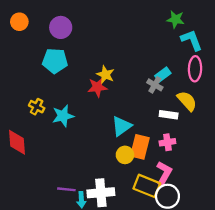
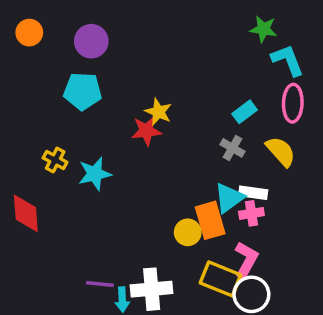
gray cross: (155, 85) -> (232, 148), moved
white rectangle: (169, 115) -> (253, 193), moved
cyan triangle: (122, 126) -> (229, 198), moved
orange rectangle: (140, 147) -> (210, 220), turned -30

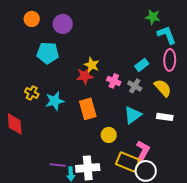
orange circle: (29, 33) -> (32, 19), moved
purple circle: (91, 41) -> (63, 24), moved
white rectangle: (253, 193) -> (165, 117), moved
pink cross: (251, 213) -> (114, 81), moved, turned 32
orange rectangle: (210, 220) -> (88, 109), moved

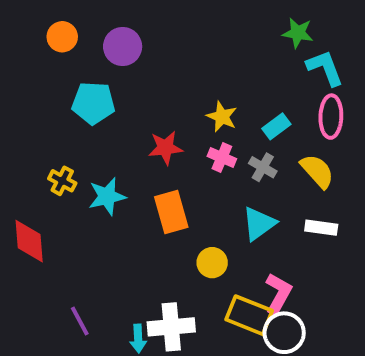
yellow star: (92, 65) -> (222, 117), moved
purple line: (58, 165) -> (80, 321), moved, turned 56

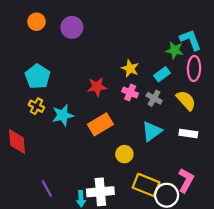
green star: (298, 33) -> (175, 50), moved
cyan pentagon: (93, 103) -> (38, 76), moved, turned 30
orange rectangle: (171, 212) -> (100, 124), turned 75
pink L-shape: (278, 294) -> (186, 180), moved

